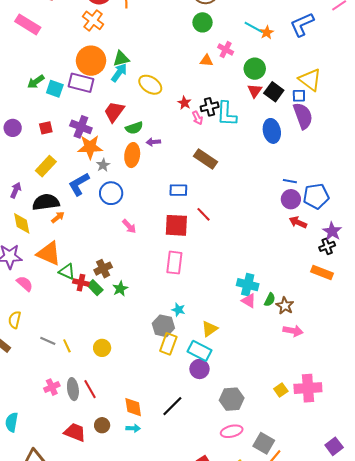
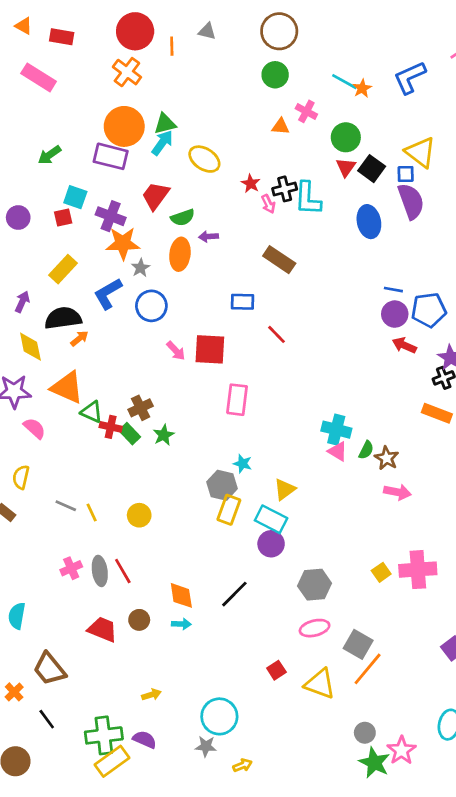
cyan square: (55, 89) -> (75, 197), moved
red square: (176, 225) -> (210, 349), moved

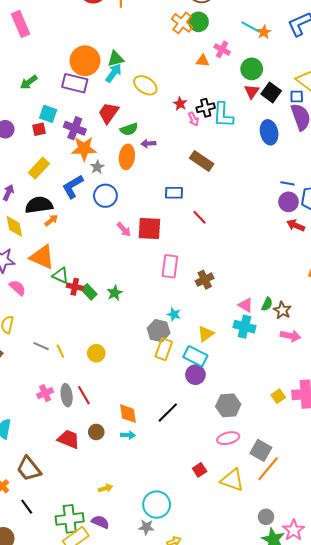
orange cross: (127, 72) -> (182, 23), moved
pink rectangle: (39, 77) -> (21, 24), turned 35
brown cross: (141, 408) -> (205, 280), moved
cyan cross: (336, 430) -> (245, 327), moved

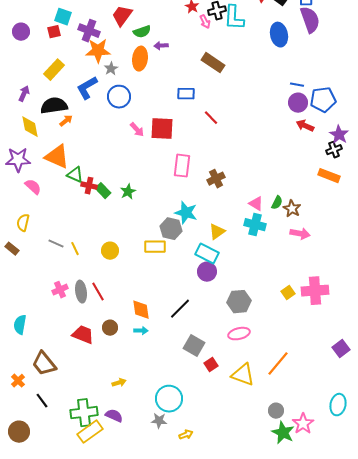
cyan star: (174, 314) -> (186, 213), size x1.6
yellow rectangle: (164, 349) -> (155, 247), moved, turned 70
gray square: (261, 450) -> (194, 346), moved

